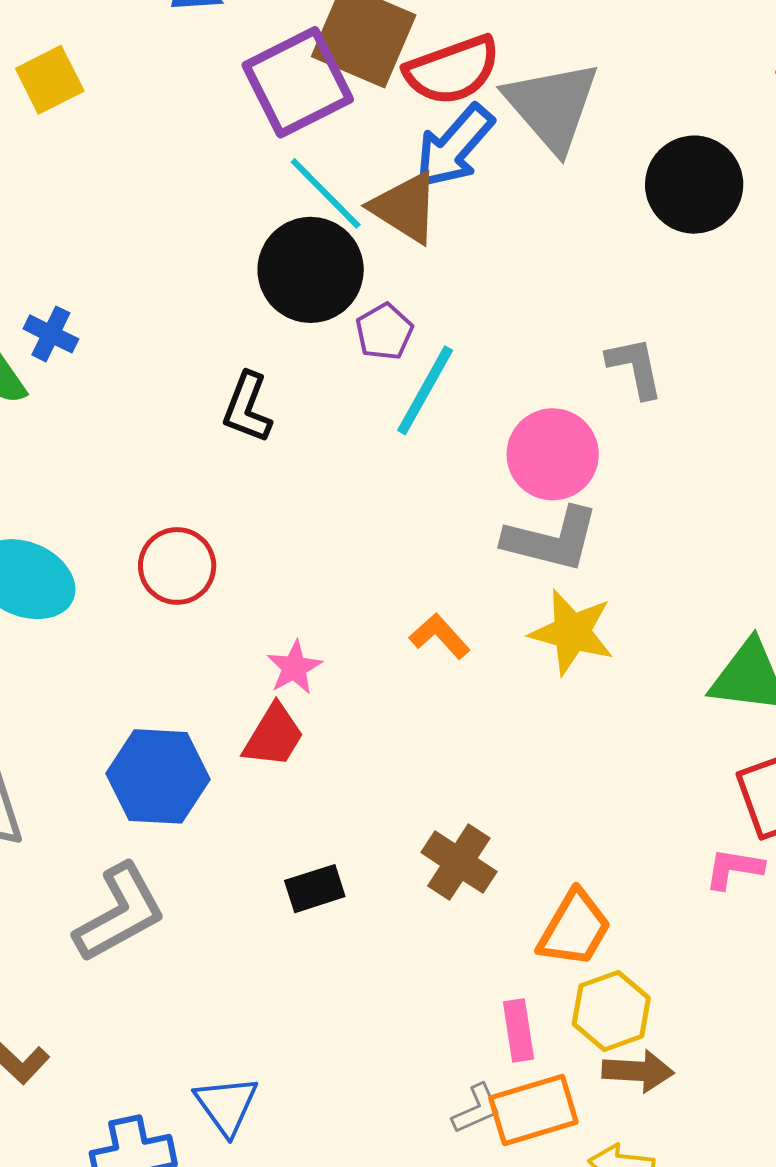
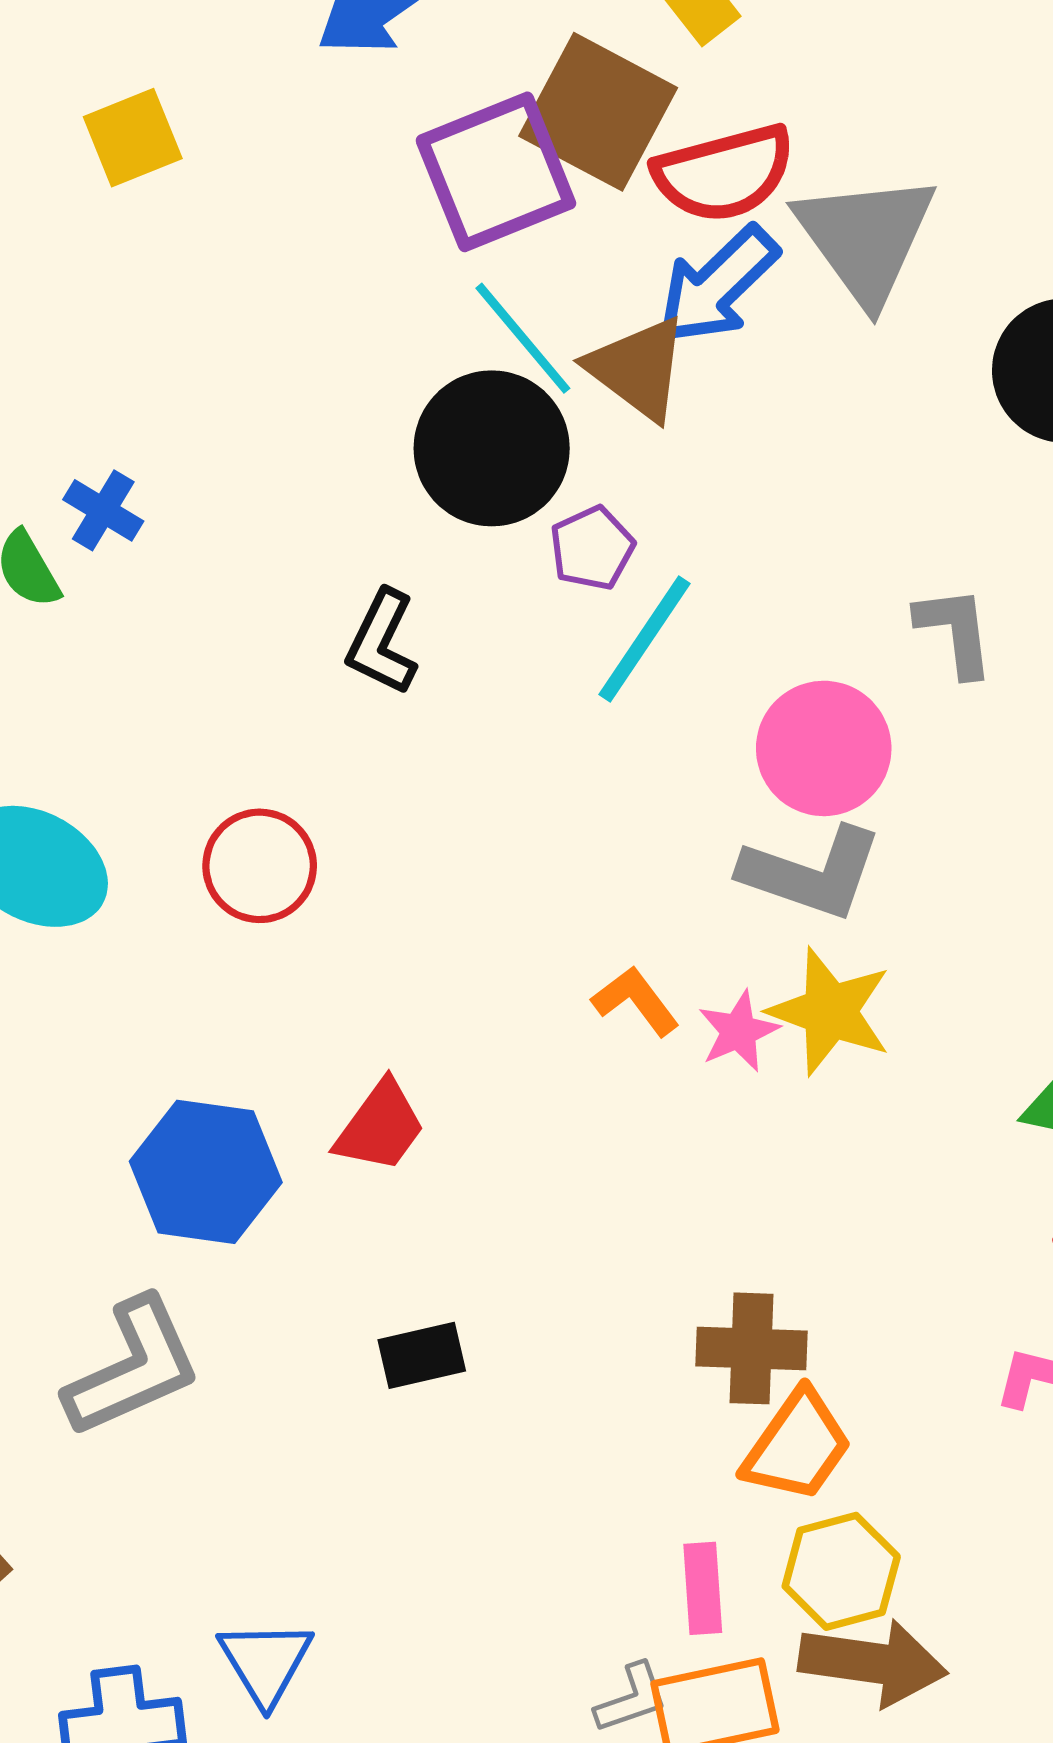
pink star: (294, 668) -> (739, 1031), moved
brown cross: (459, 862) -> (751, 1348), moved, turned -36
brown arrow: (638, 1071) -> (873, 1663), size x1.4

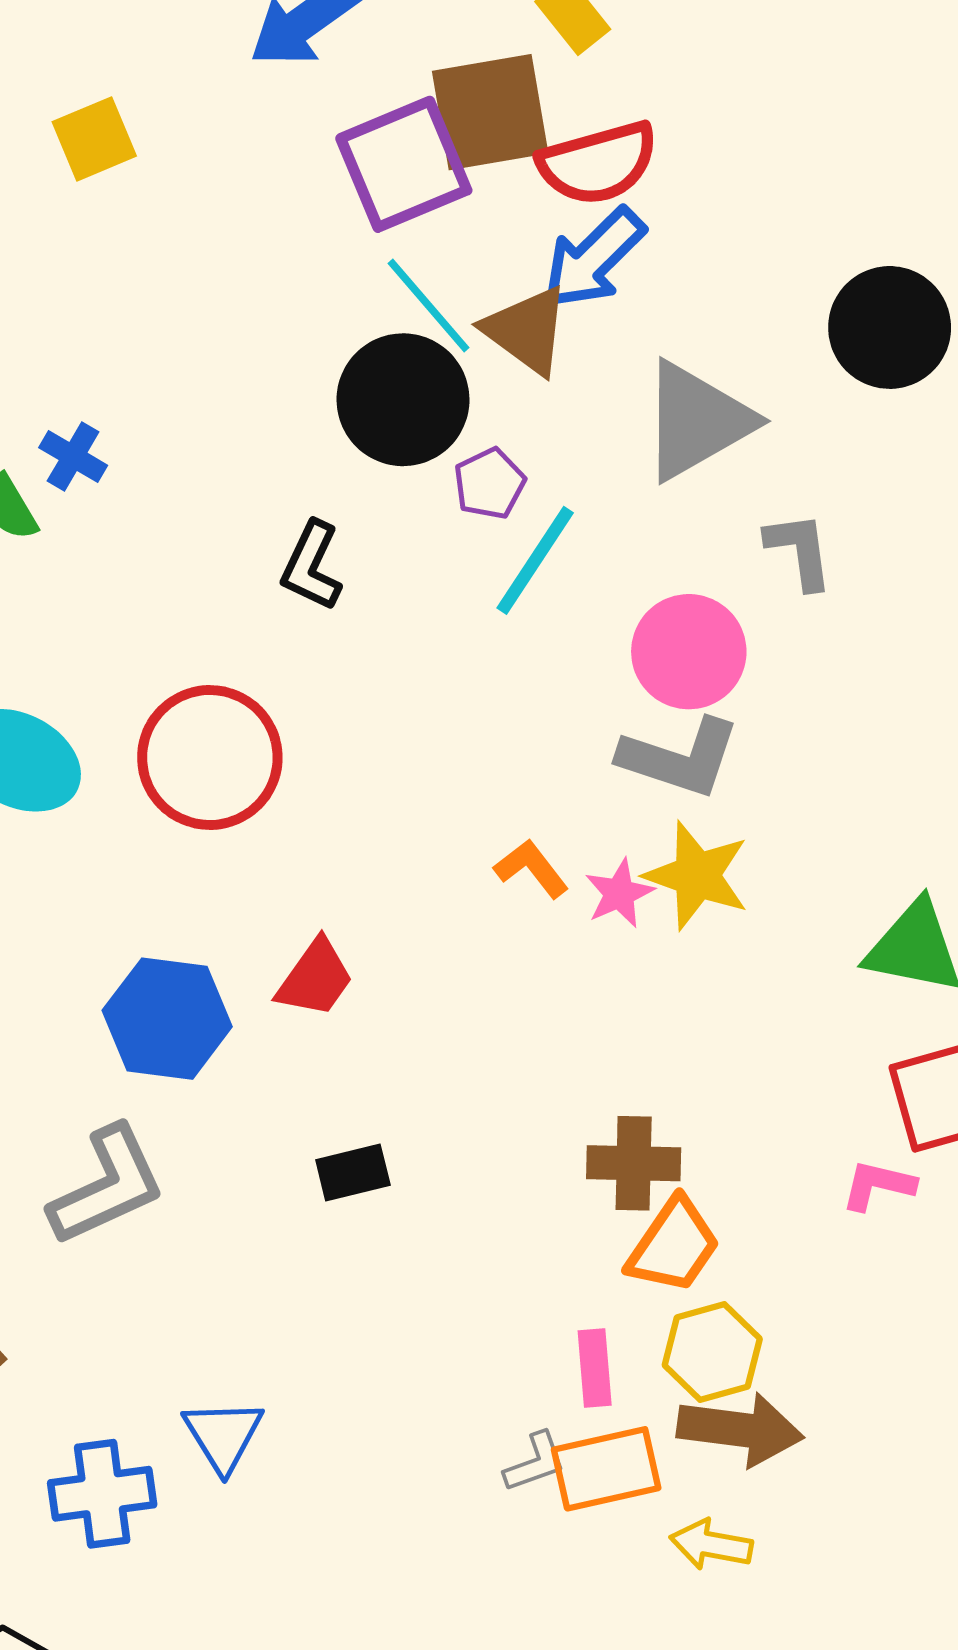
brown square: (598, 112) -> (490, 112), turned -37
gray triangle: (866, 238) -> (697, 421), moved, turned 37
red circle: (260, 866) -> (210, 758), size x1.5

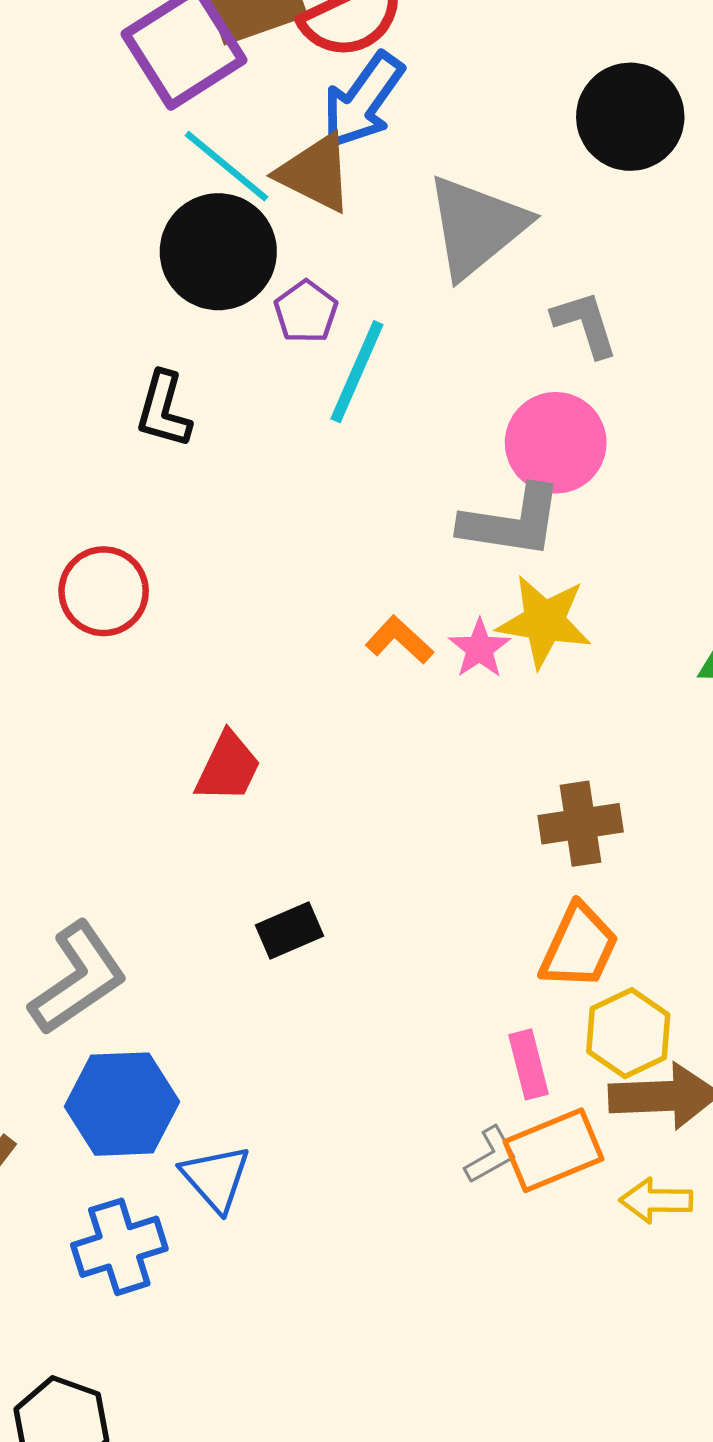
pink circle: (689, 652) -> (556, 443), moved
red circle: (210, 758) -> (104, 591), size x0.7
blue hexagon: (167, 1019) -> (122, 1104), moved
brown cross: (634, 1163) -> (581, 824), moved

